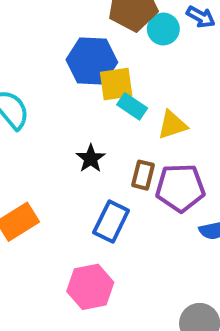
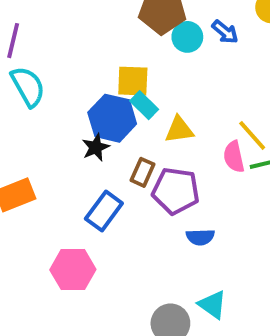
blue hexagon: (92, 61) -> (112, 118), moved

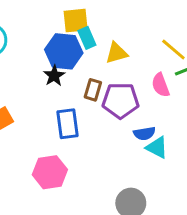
cyan rectangle: (144, 105) -> (87, 38), turned 30
pink semicircle: (234, 157) -> (161, 85), moved
blue rectangle: (104, 211) -> (67, 124), turned -36
cyan triangle: (212, 305) -> (157, 147), moved

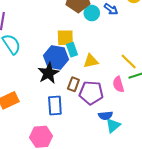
black star: (54, 76) -> (48, 73), size x1.5
cyan triangle: (157, 147) -> (113, 125), turned 49

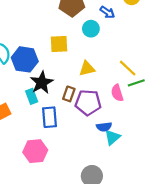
cyan circle: (92, 13) -> (91, 29), moved
cyan rectangle: (72, 50) -> (32, 96), moved
blue hexagon: (56, 57) -> (25, 59), moved

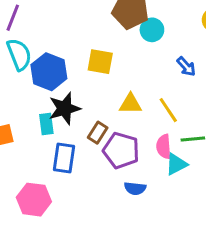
blue arrow: (107, 12) -> (186, 67), moved
cyan circle: (91, 29) -> (152, 30), moved
yellow line: (128, 68) -> (168, 110), moved
cyan triangle: (112, 137) -> (176, 164), moved

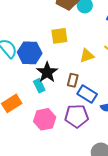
purple pentagon: (121, 150) -> (77, 116), moved
blue rectangle: (64, 158) -> (87, 94), moved, turned -48
pink hexagon: (34, 200) -> (45, 119), moved

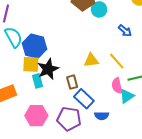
yellow square: (59, 36) -> (31, 64), moved
brown rectangle: (73, 80) -> (72, 82), turned -40

